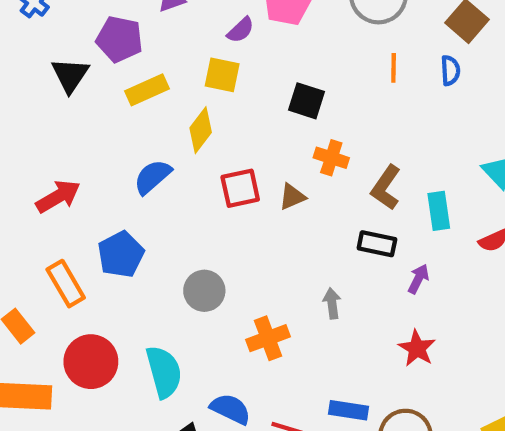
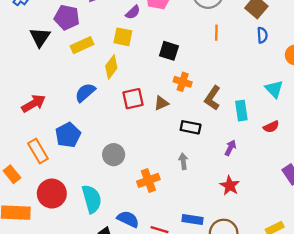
blue semicircle: (450, 70) -> (262, 35), moved
black rectangle: (377, 244) -> (191, 127), moved

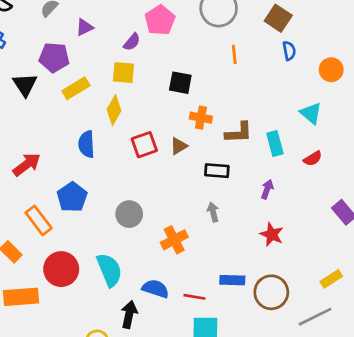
blue semicircle: (85, 93) -> (86, 144), turned -45
brown L-shape: (212, 98) -> (239, 133), turned -120

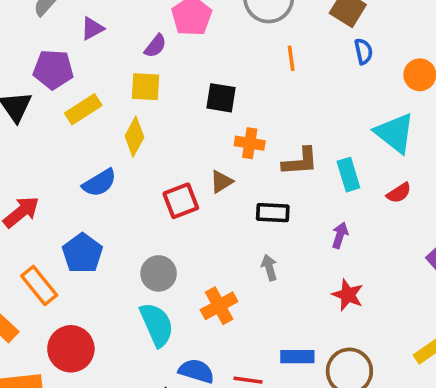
cyan triangle: (311, 113) -> (395, 133), size x1.4
blue semicircle: (86, 144) -> (99, 183), turned -116
red square: (144, 145) -> (181, 201), moved
cyan semicircle: (109, 270) -> (157, 325), moved

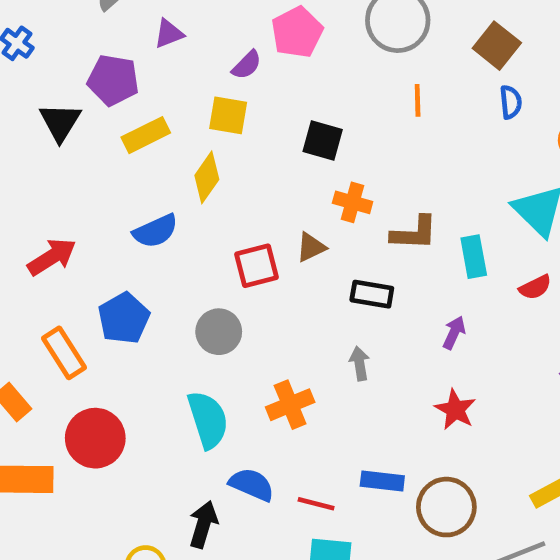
gray circle: (159, 273) -> (219, 332), moved

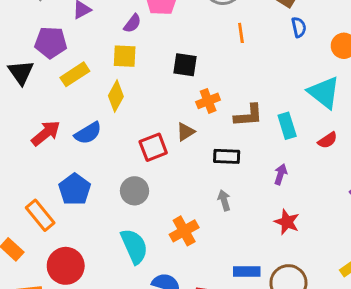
orange cross: (353, 202) -> (208, 101), turned -30
red arrow: (52, 257) -> (46, 133), moved

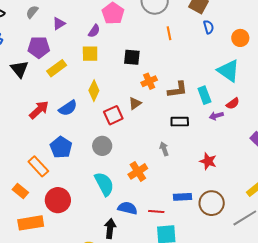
yellow diamond: (116, 96) -> (94, 91), moved
black rectangle: (227, 156) -> (180, 122), moved
purple arrow: (280, 174) -> (216, 116), moved, turned -120

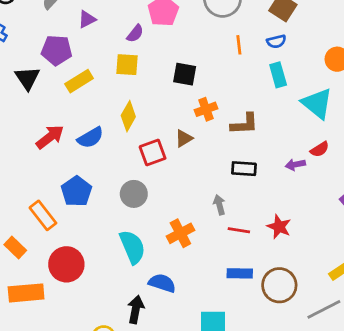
blue semicircle: (209, 27) -> (276, 41), moved, turned 88
cyan rectangle: (204, 95) -> (278, 75), moved
red line: (156, 211) -> (239, 230), moved

